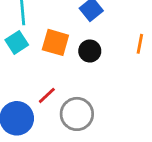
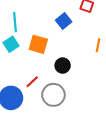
black circle: (90, 51) -> (63, 66), moved

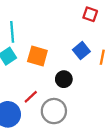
blue square: (64, 21) -> (81, 51), moved

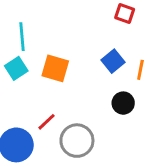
black circle: (64, 79) -> (123, 103), moved

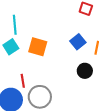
red line: (47, 122) -> (23, 81), moved, turned -56
gray circle: (77, 141) -> (40, 97), moved

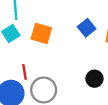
black circle: (85, 71) -> (94, 79), moved

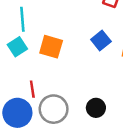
black circle: (94, 79) -> (96, 108), moved

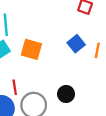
black circle: (96, 108) -> (66, 94), moved

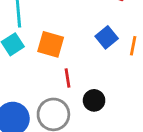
red line: (15, 87) -> (67, 78), moved

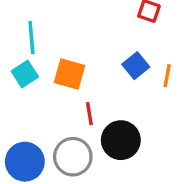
black circle: (94, 100) -> (121, 140), size x1.5

